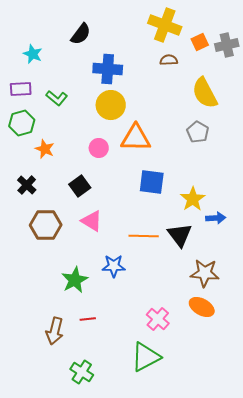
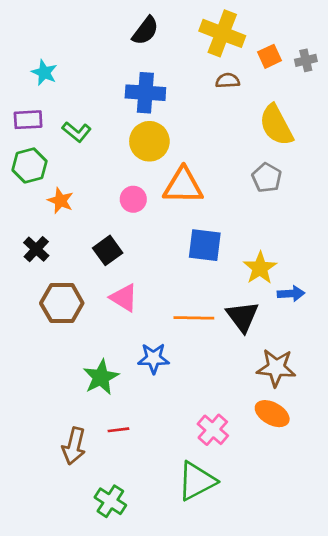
black semicircle: (81, 34) -> (145, 31), moved
gray cross: (227, 45) -> (306, 60), size x0.7

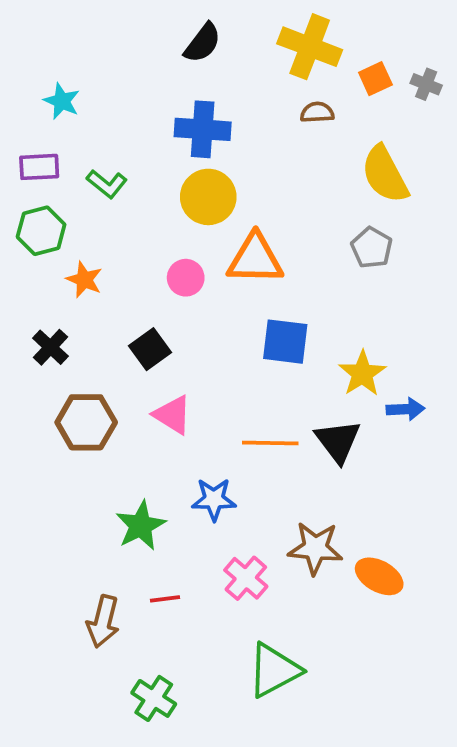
gray cross: (306, 60) -> (426, 84), turned 35
brown star: (276, 368) -> (315, 548), moved
pink cross: (213, 430) -> (246, 578), moved

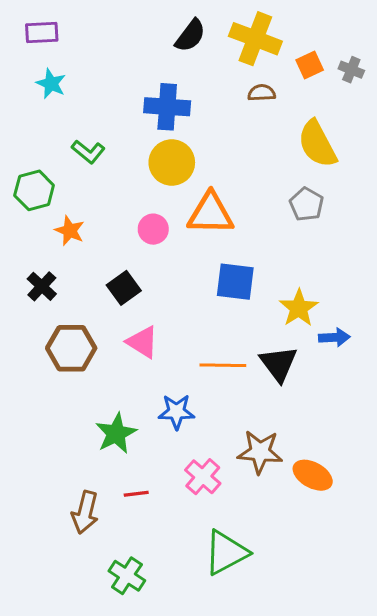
black semicircle: (203, 43) -> (190, 36), moved
purple rectangle: (39, 167) -> (42, 33), moved

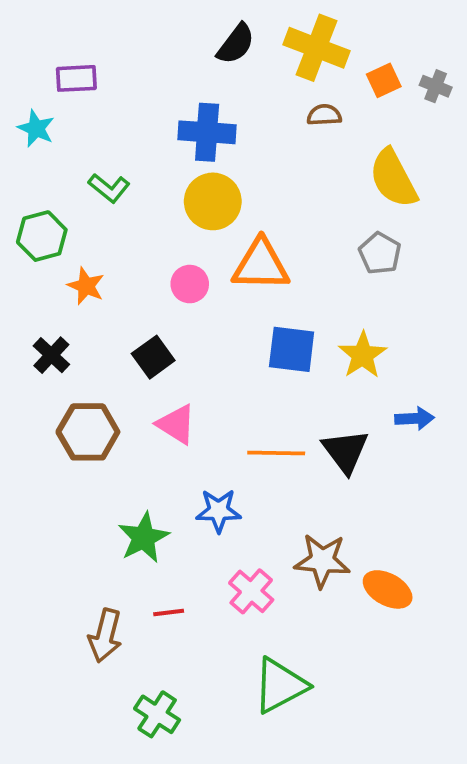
purple rectangle: (42, 33) -> (76, 78), moved
cyan star: (51, 84) -> (36, 128), moved
yellow star: (299, 308) -> (363, 355), moved

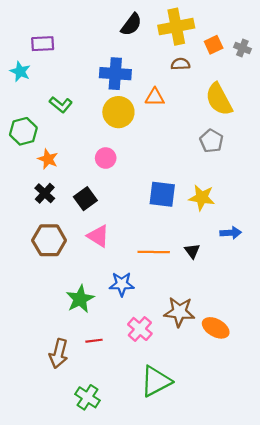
yellow cross: (317, 48) -> (176, 27), turned -32
orange triangle: (261, 265) -> (155, 97), moved, size x0.6
black cross: (51, 355) -> (45, 193), moved
yellow star: (363, 355) -> (202, 198), turned -30
black triangle: (345, 451) -> (192, 251), size x0.6

